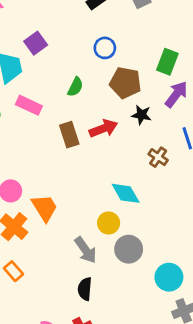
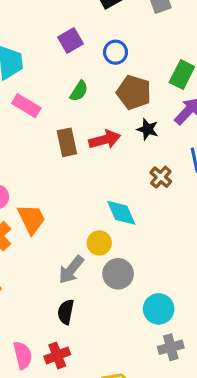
purple square: (36, 43) -> (71, 40), moved
gray arrow: (86, 250) -> (71, 270), turned 68

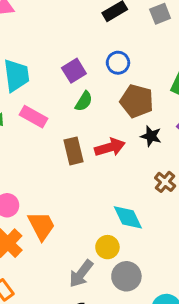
purple square: (71, 40) -> (74, 71), moved

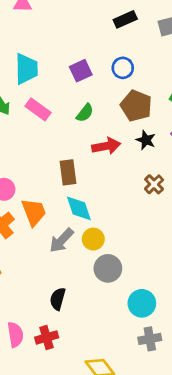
green semicircle: (84, 101) -> (85, 113), moved
brown rectangle: (73, 151) -> (68, 172), moved
cyan diamond: (128, 217) -> (79, 208), moved
gray arrow: (81, 274) -> (61, 240), moved

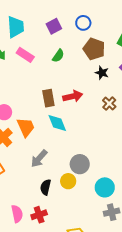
red arrow: (106, 146) -> (73, 96), moved
yellow circle: (93, 239) -> (68, 181), moved
gray arrow: (61, 240) -> (39, 159), moved

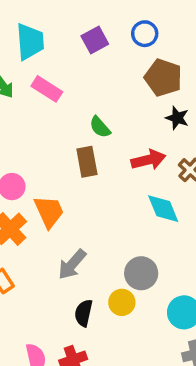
green semicircle: (58, 56) -> (100, 127), moved, turned 104
red arrow: (73, 96) -> (148, 160), moved
cyan diamond: (57, 123) -> (163, 209), moved

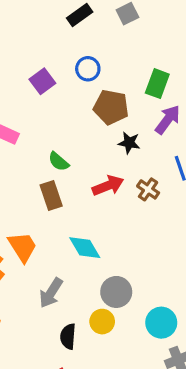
cyan diamond: (163, 209) -> (85, 248), moved

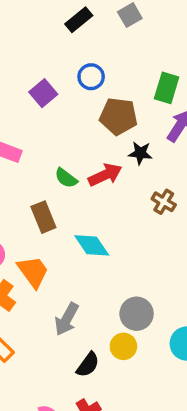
red arrow: (108, 186) -> (105, 175), moved
brown rectangle: (51, 196) -> (43, 217), moved
cyan diamond: (85, 248) -> (92, 245), moved
black semicircle: (68, 336) -> (88, 365), turned -145

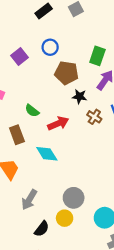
red arrow: (105, 175) -> (58, 123), moved
brown cross: (164, 202) -> (94, 117), moved

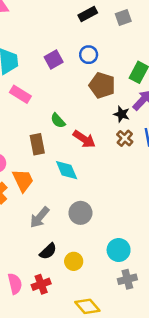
black star: (79, 97) -> (122, 114), moved
red arrow: (58, 123) -> (84, 139), turned 48
gray circle: (74, 198) -> (80, 213), moved
yellow circle: (65, 218) -> (74, 261), moved

